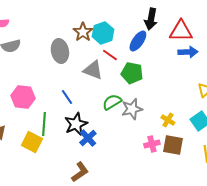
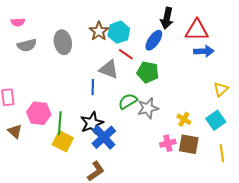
gray ellipse: (60, 51) -> (63, 42), moved
pink hexagon: (23, 97) -> (39, 113), moved
blue line: (67, 97) -> (93, 87), moved, turned 35
blue cross: (88, 138) -> (104, 137), size x1.4
yellow square: (32, 142) -> (63, 141), moved

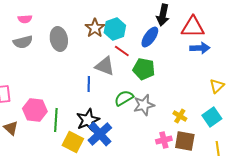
pink semicircle: (18, 22) -> (25, 19), moved
yellow square: (63, 141) -> (73, 142), moved

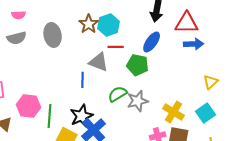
blue ellipse: (150, 37) -> (152, 42), moved
red line: (122, 51) -> (116, 47), turned -35
yellow cross: (180, 116) -> (174, 112), size x1.5

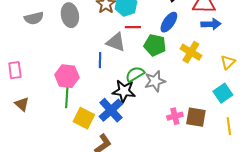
pink hexagon: (29, 106) -> (67, 76), moved
yellow cross: (174, 112) -> (191, 52), moved
black star: (82, 116) -> (124, 91), moved, turned 30

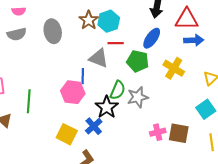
green semicircle: (135, 74) -> (118, 90), turned 144
pink hexagon: (67, 76) -> (73, 92), moved
black star: (124, 91) -> (107, 107), turned 30
green line: (67, 96) -> (29, 101), moved
blue cross: (111, 110) -> (94, 126), size x0.7

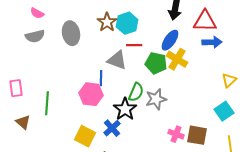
pink semicircle: (19, 11) -> (37, 13), turned 32
yellow cross: (174, 68) -> (177, 59), moved
pink cross: (158, 132) -> (176, 134), turned 35

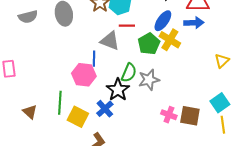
blue arrow: (212, 42) -> (194, 23), moved
green pentagon: (156, 63) -> (149, 44), turned 30
green line: (47, 103) -> (60, 103), moved
cyan square: (224, 111) -> (220, 103), moved
brown triangle: (23, 122) -> (30, 112), moved

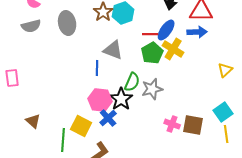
red line: (127, 26) -> (150, 34), moved
pink hexagon: (84, 75) -> (100, 100), moved
green line: (60, 103) -> (63, 140), moved

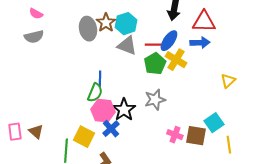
gray ellipse: (67, 23) -> (88, 29), moved
gray triangle: (113, 50) -> (127, 46), moved
pink rectangle: (12, 78) -> (15, 132), moved
green semicircle: (132, 82) -> (95, 93), moved
cyan square: (223, 112) -> (214, 123), moved

